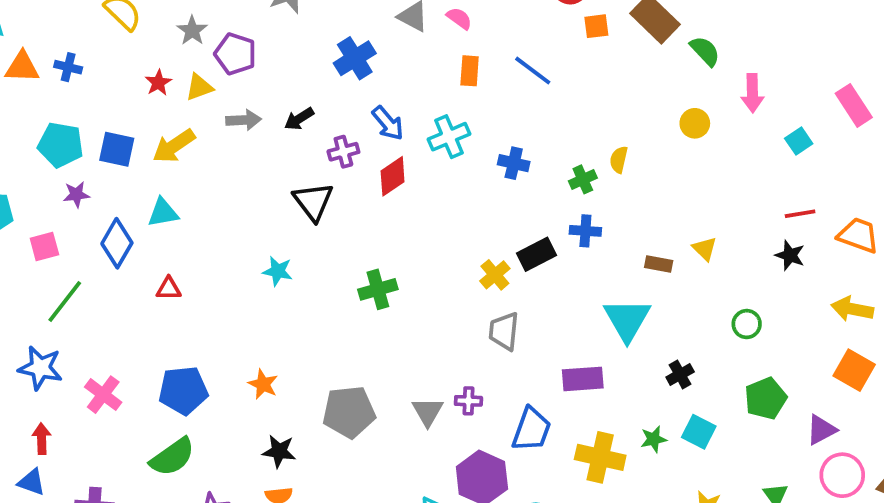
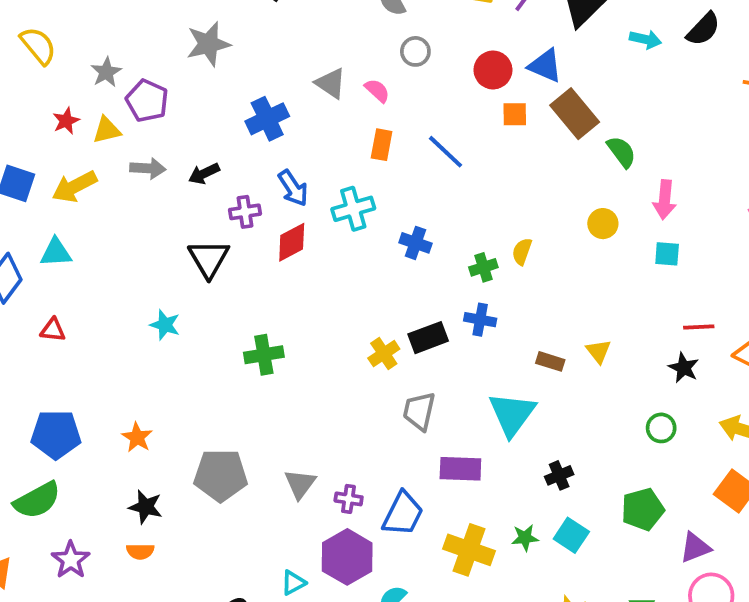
cyan square: (799, 141) -> (667, 254), moved, turned 32
green circle: (747, 324) -> (661, 428), moved
gray trapezoid: (504, 331) -> (419, 411), moved
purple cross: (468, 401) -> (349, 499), moved

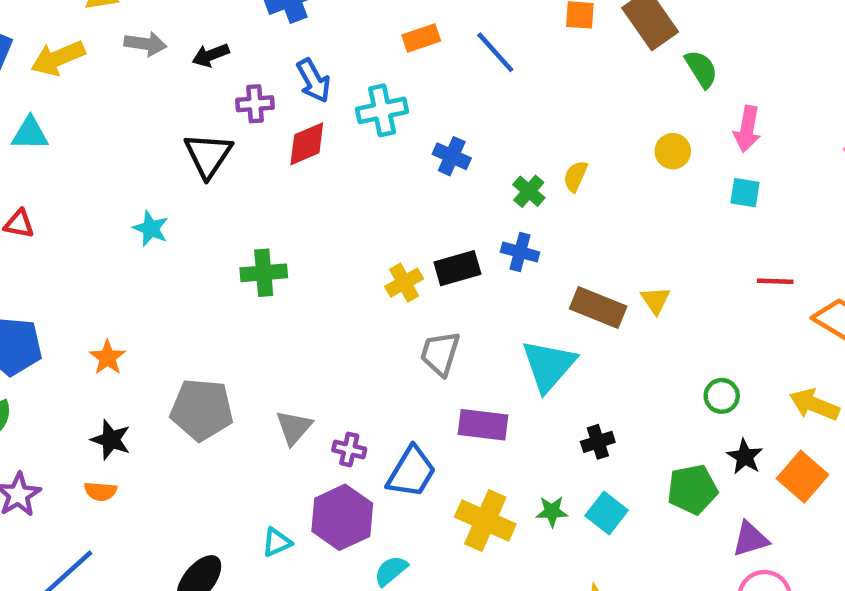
orange rectangle: (382, 145) -> (421, 38), turned 56
green cross: (483, 267) -> (529, 191), turned -36
brown rectangle: (550, 361) -> (598, 308), size x1.6
black star: (684, 368) -> (745, 457), moved

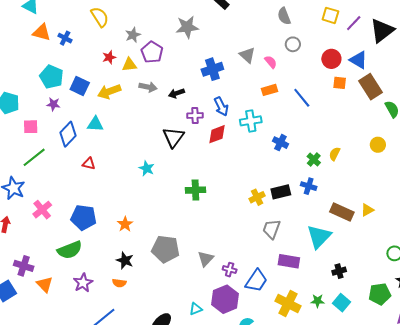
yellow triangle: (656, 300) -> (367, 210), turned 32

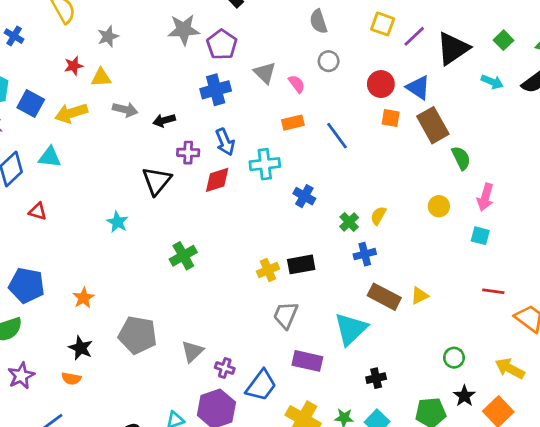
purple pentagon: (152, 52) -> (222, 45), moved
blue cross: (309, 186) -> (365, 254), moved, turned -35
green cross: (195, 190) -> (183, 256), turned -30

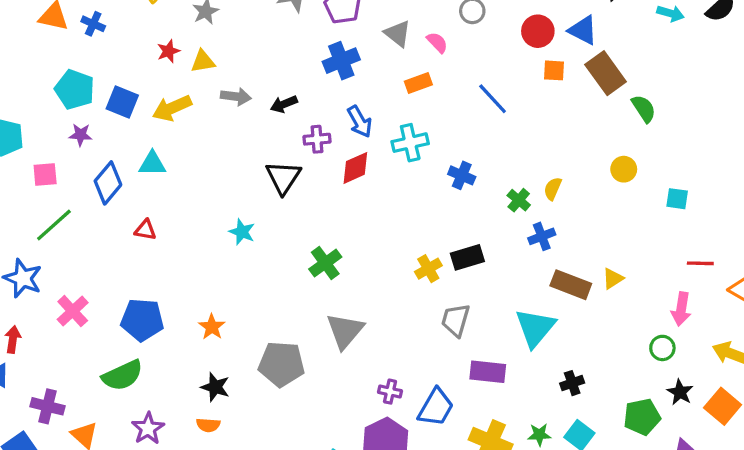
orange rectangle: (293, 123) -> (418, 83), moved
pink arrow: (485, 197) -> (681, 309), moved
gray triangle: (192, 351) -> (345, 331), moved, size x1.4

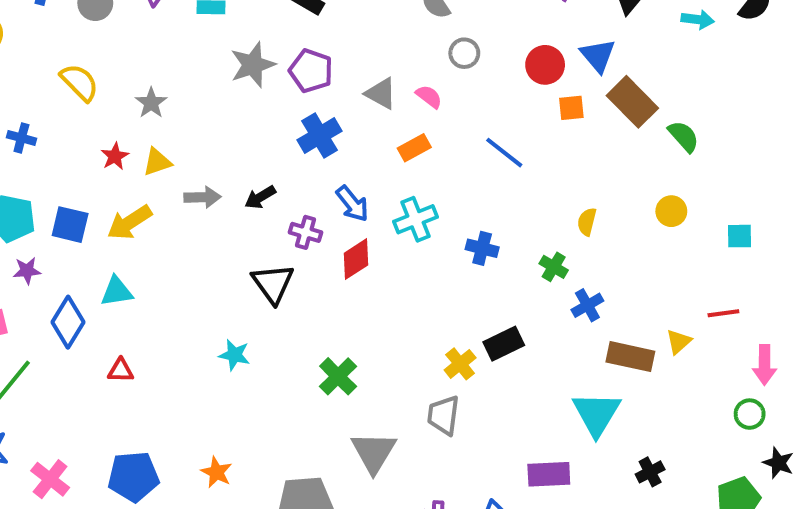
blue triangle: (583, 30) -> (598, 56), turned 32
purple cross: (317, 139) -> (306, 232), turned 30
yellow semicircle: (553, 189) -> (587, 222), moved
red line: (700, 263) -> (723, 313), moved
gray trapezoid: (456, 320) -> (443, 415), moved

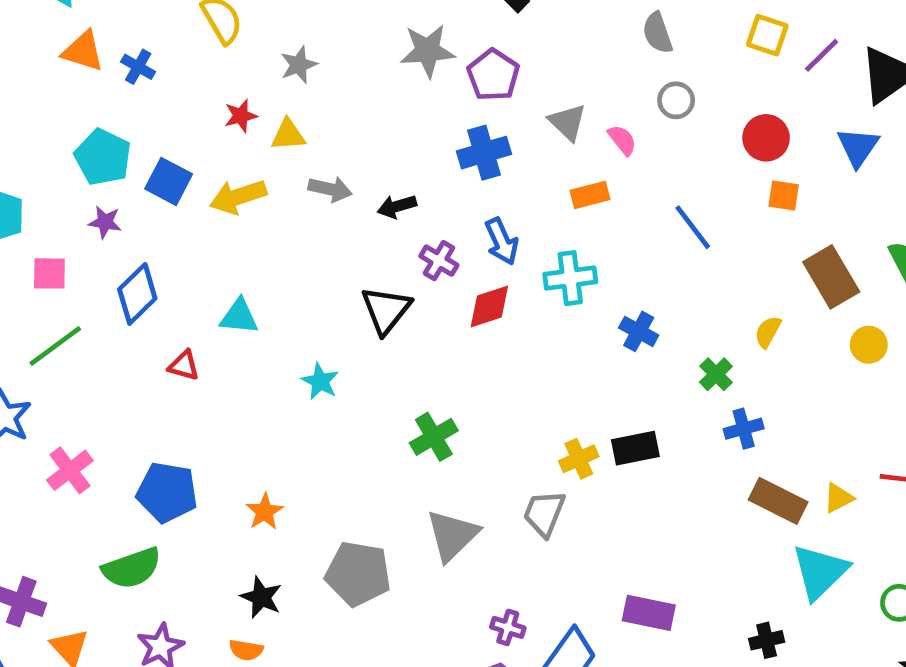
blue triangle: (598, 56) -> (858, 147), moved
brown rectangle: (632, 102) -> (831, 277), moved
cyan triangle: (117, 291) -> (239, 316), moved
cyan triangle: (596, 414) -> (820, 572), moved

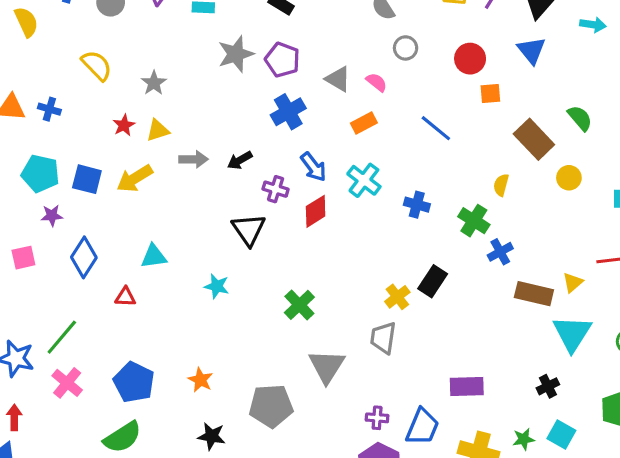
cyan cross: (570, 278) -> (364, 180), turned -32
green line: (55, 346) -> (62, 337), moved
green cross: (716, 374) -> (474, 221), size x1.4
black rectangle: (635, 448) -> (433, 281), turned -32
blue pentagon: (167, 492) -> (134, 382), turned 30

